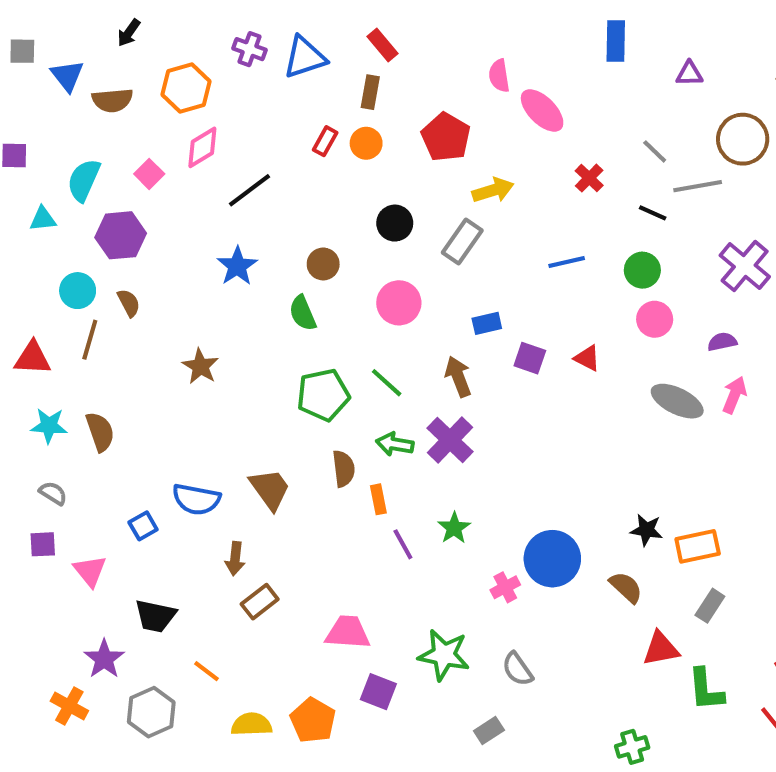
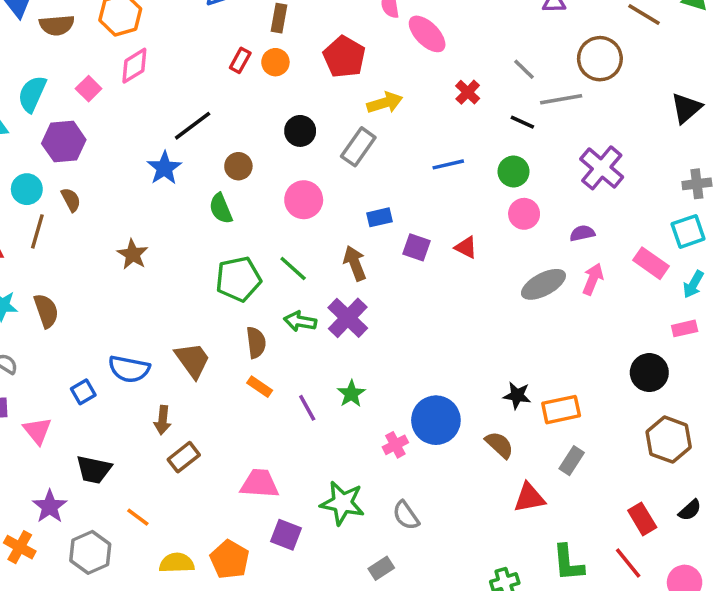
black line: (249, 190) -> (193, 126), moved
gray ellipse: (677, 401) -> (543, 284), turned -54
orange rectangle: (378, 499) -> (260, 387), moved, turned -45
green L-shape: (706, 690) -> (568, 563), moved

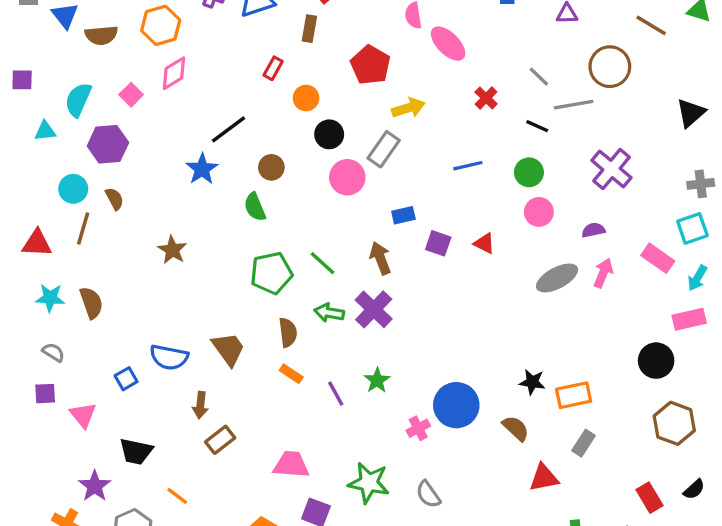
orange circle: (275, 62) -> (306, 98), moved
pink circle: (304, 200) -> (347, 177), moved
pink rectangle: (685, 328) -> (689, 319), size x1.4

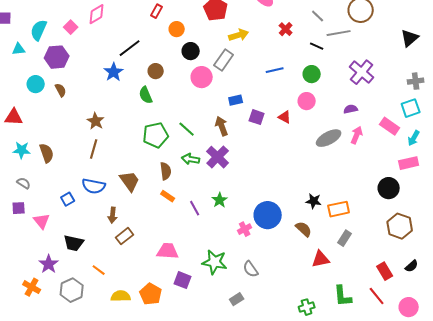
pink circle: (539, 212) -> (307, 101), moved
brown line: (83, 228) -> (94, 149), moved

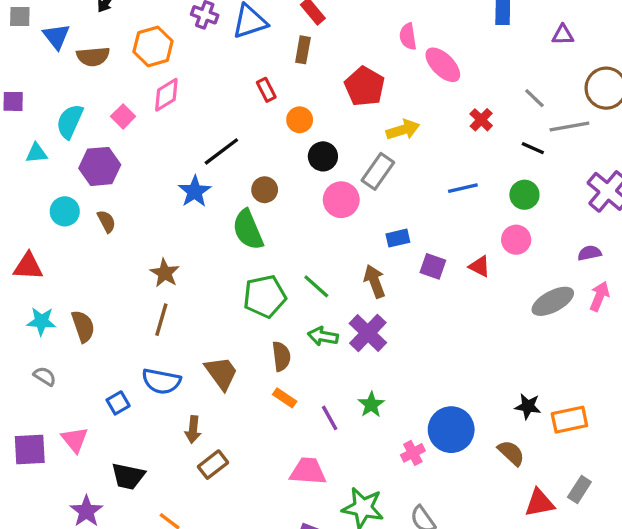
red rectangle: (157, 11) -> (266, 90), turned -56
green semicircle: (146, 95) -> (248, 230), size x1.4
purple square: (19, 208) -> (30, 450), moved, size x1.5
gray rectangle: (345, 238) -> (579, 490), moved
pink trapezoid: (168, 251) -> (308, 471), moved

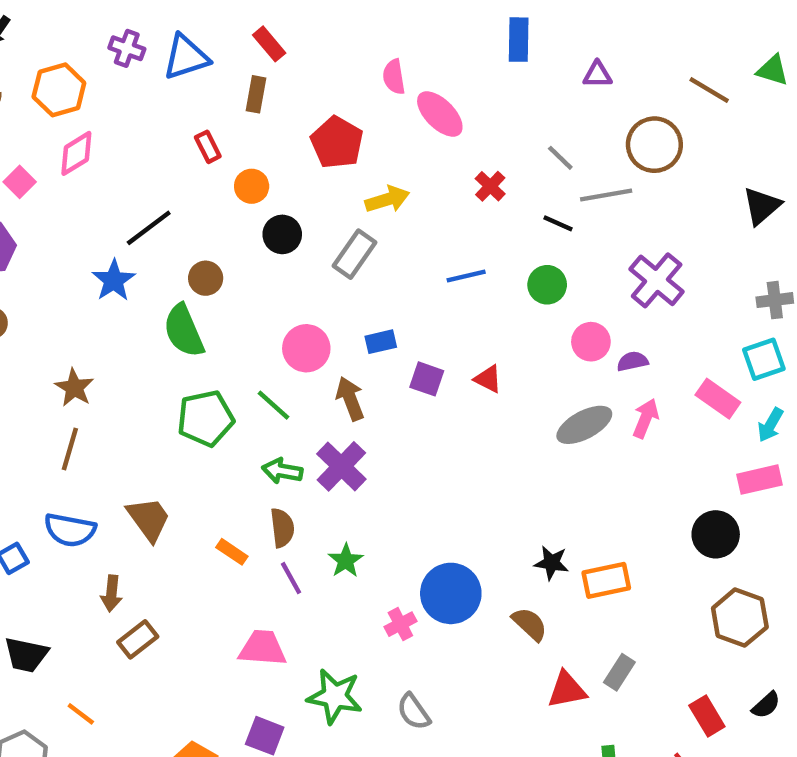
pink circle: (341, 200) -> (306, 348), moved
pink circle: (516, 240) -> (591, 342), moved
brown semicircle: (281, 356) -> (282, 528), moved

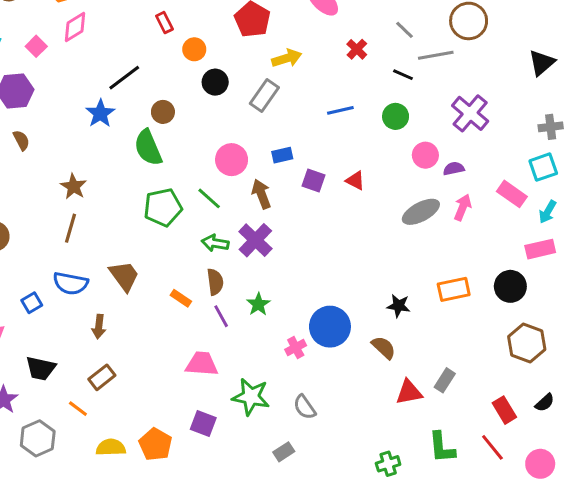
orange rectangle: (606, 580) -> (454, 289), moved
brown rectangle: (138, 639) -> (102, 377), moved

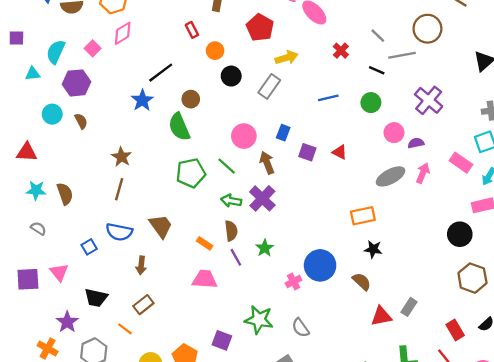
blue rectangle: (282, 155) -> (283, 133), turned -56
orange rectangle: (454, 289) -> (363, 216), moved
pink trapezoid: (202, 364) -> (205, 279), moved

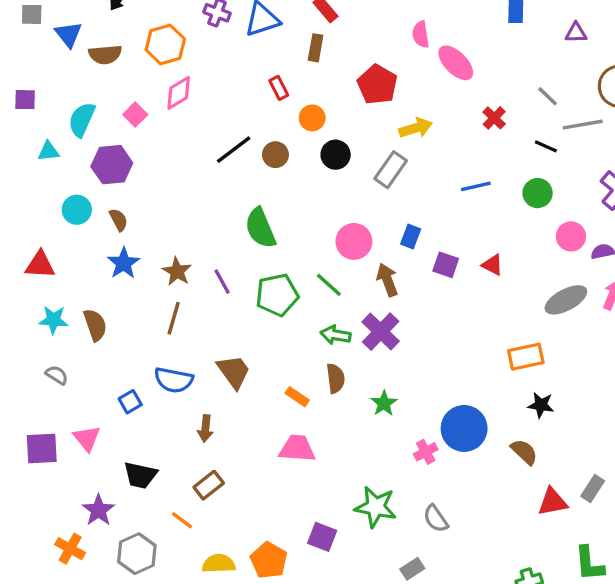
brown circle: (191, 99) -> (275, 155), moved
blue star: (142, 100) -> (124, 263), moved
purple line: (236, 257) -> (222, 282), moved

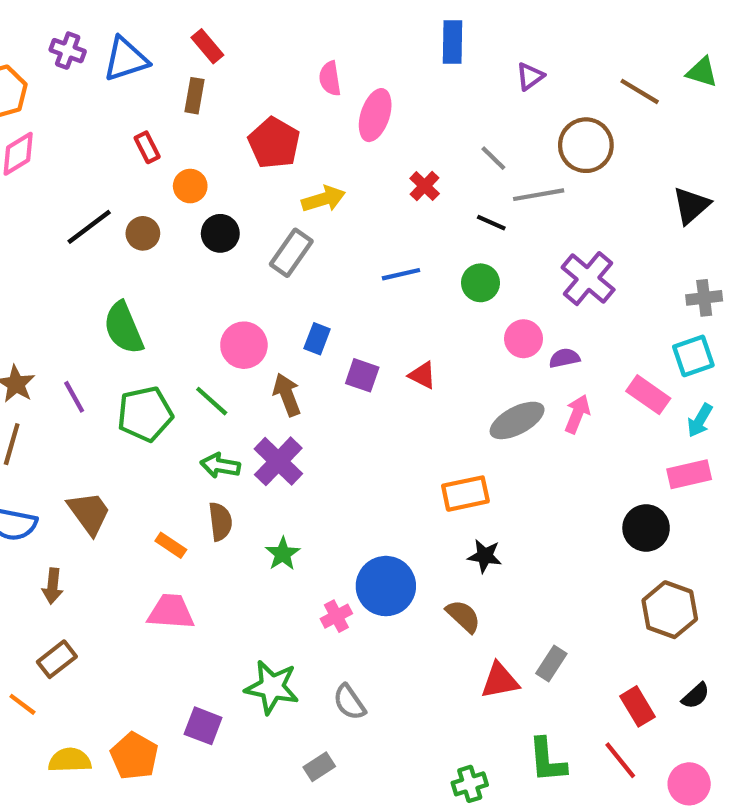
purple triangle: (576, 33) -> (530, 76), turned -35
pink ellipse: (456, 63) -> (375, 115), turned 63

